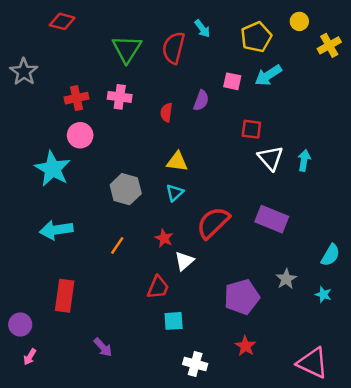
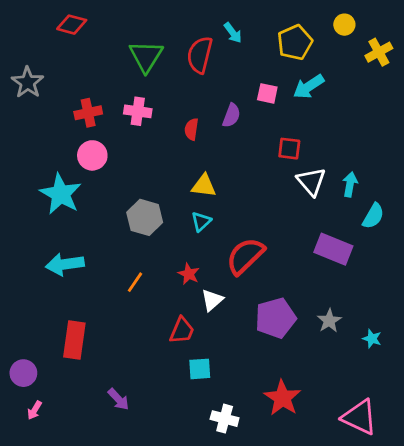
purple rectangle: (272, 219) -> (333, 249), moved
cyan semicircle: (330, 255) -> (373, 216), moved
purple pentagon: (242, 297) -> (276, 318), moved
red star: (245, 346) -> (282, 398), size x1.5

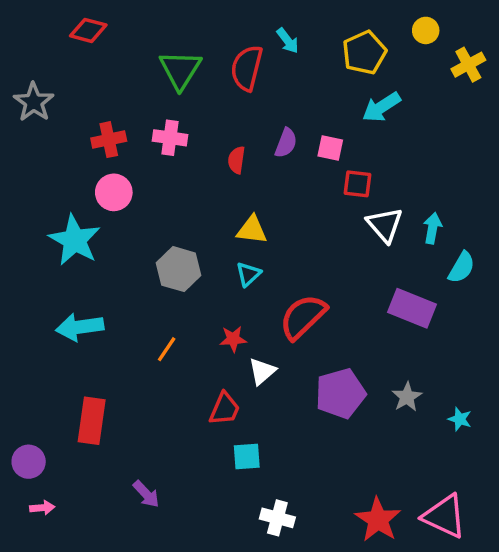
pink square: (267, 93) -> (330, 148), moved
red star: (189, 274) -> (233, 339), turned -30
red star: (282, 398) -> (378, 520), moved
pink arrow: (34, 410) -> (42, 508), turned -126

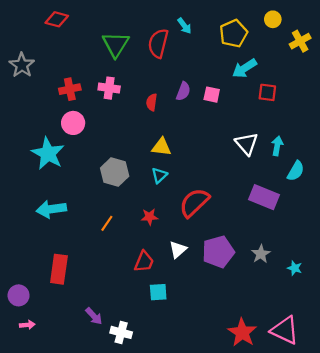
red square: (358, 184) -> (267, 92), moved
white triangle: (262, 371) -> (178, 250), moved
white cross: (277, 518) -> (121, 332), moved

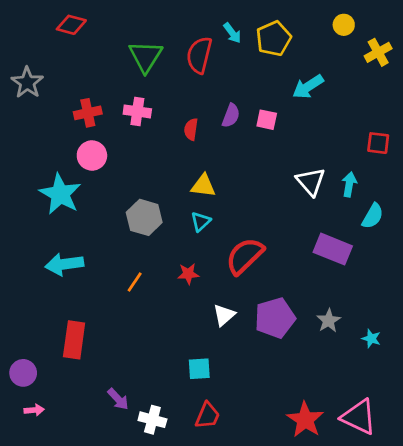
yellow pentagon: (234, 33) -> (274, 39), moved
red square: (267, 92) -> (378, 143), moved
red trapezoid: (144, 262) -> (208, 416), moved

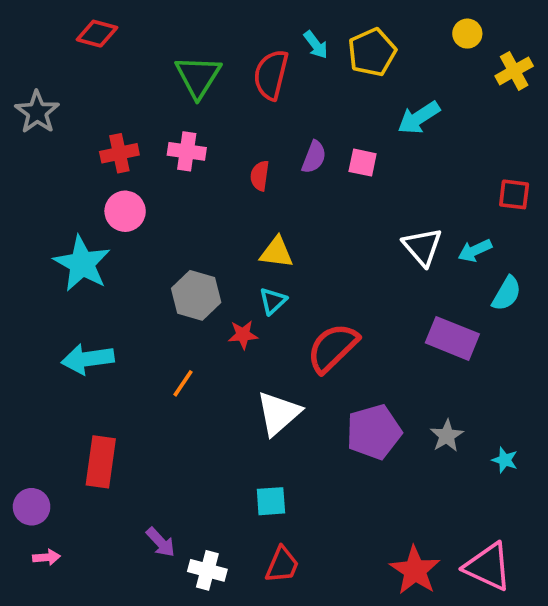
cyan arrow: (349, 184) -> (475, 251), turned -125
red star: (188, 274) -> (243, 335), moved
white triangle: (224, 315) -> (278, 413), moved, size x1.5

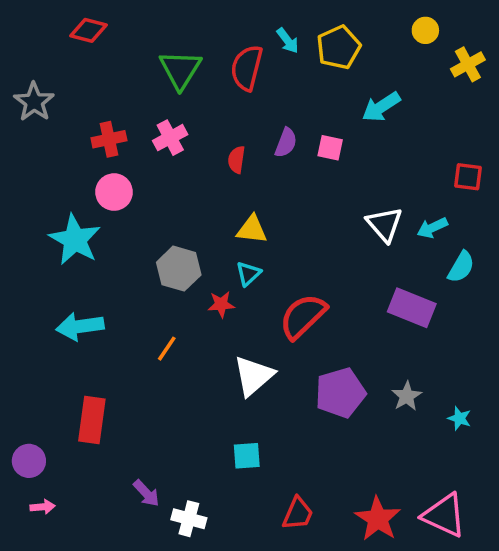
pink cross: (187, 151) -> (170, 138), turned -36
red trapezoid: (282, 565) -> (298, 514), moved

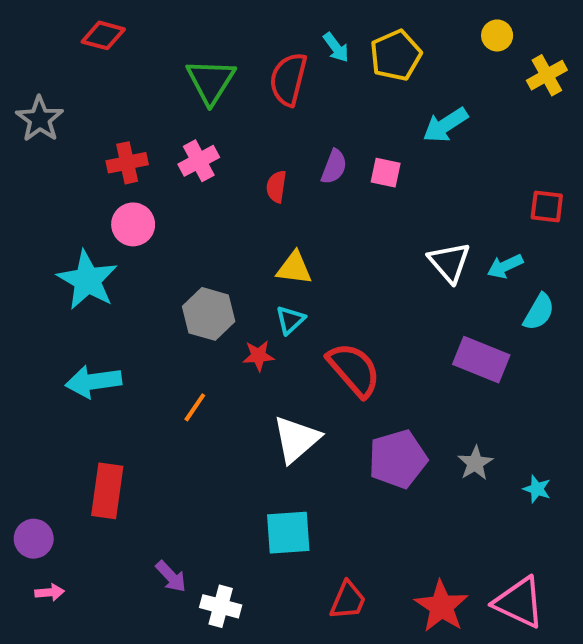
red semicircle: (303, 316) -> (354, 370), turned 93
cyan square: (247, 456) -> (288, 533), size x1.4

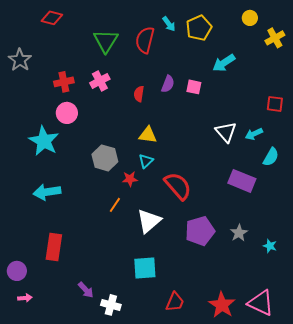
orange line: (195, 407) -> (115, 205), moved

